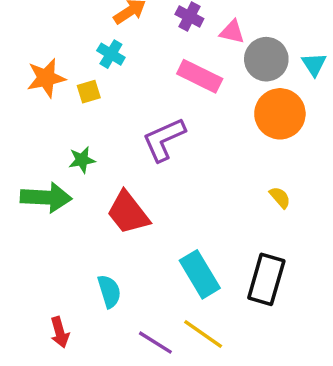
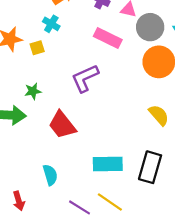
yellow semicircle: (280, 197) -> (159, 115), size x1.5
cyan rectangle: (200, 274) -> (108, 164), turned -60

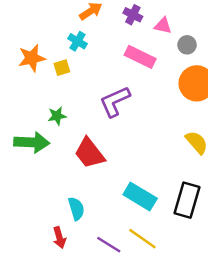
gray circle: (150, 27) -> (187, 45), size x0.6
cyan rectangle: (108, 164) -> (140, 197), turned 32
red arrow: (19, 201) -> (59, 237), moved

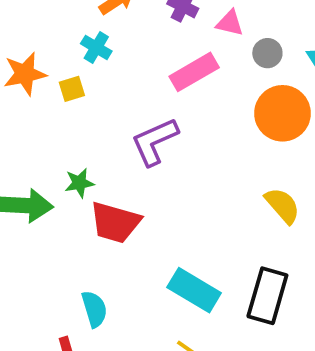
pink rectangle: (140, 57) -> (194, 72), turned -56
green star: (57, 116) -> (79, 183), moved
red trapezoid: (90, 153) -> (115, 222), turned -36

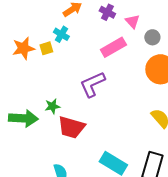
pink triangle: (230, 23) -> (132, 21), turned 35
yellow square: (72, 89) -> (46, 48), moved

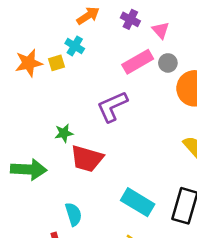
gray circle: (152, 37) -> (168, 63), moved
green arrow: (23, 118) -> (29, 169), moved

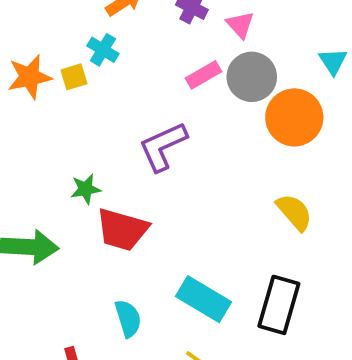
pink rectangle: (138, 62) -> (203, 75), size x0.7
gray circle: (168, 63) -> (252, 77), size x1.6
cyan semicircle: (73, 214) -> (128, 318), moved

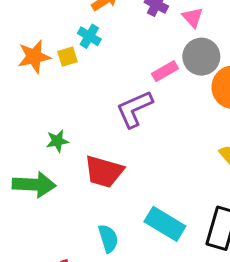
pink rectangle: (203, 75) -> (165, 71), moved
green star: (86, 189) -> (57, 141), moved

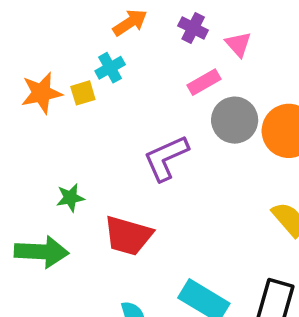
cyan cross: (89, 36) -> (110, 68), turned 30
gray circle: (201, 57) -> (235, 120), moved
pink rectangle: (165, 71) -> (204, 82), moved

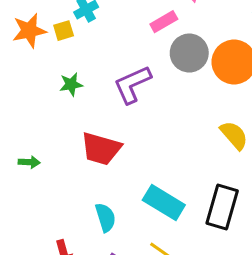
green star: (70, 198) -> (71, 84), moved
green arrow: (41, 252) -> (29, 162), size x0.5

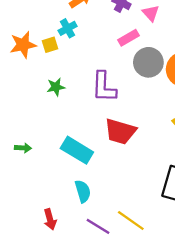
purple L-shape: (132, 84) -> (104, 87), turned -64
red trapezoid: (101, 149) -> (120, 131), moved
cyan rectangle: (164, 203) -> (77, 150), moved

